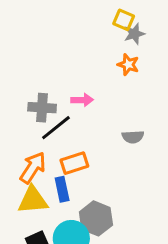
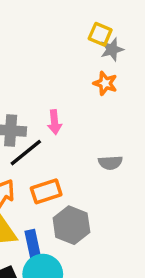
pink arrow: (82, 100) -> (55, 122), turned 85
blue rectangle: (62, 189) -> (33, 244), moved
gray hexagon: (96, 218) -> (71, 225), moved

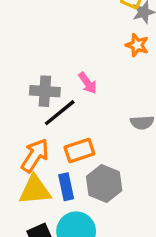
pink arrow: (55, 122) -> (88, 83), turned -30
blue rectangle: (33, 244) -> (66, 187), moved

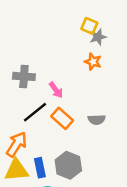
gray cross: (45, 91) -> (24, 76), moved
orange rectangle: (79, 151) -> (62, 118), moved, turned 60

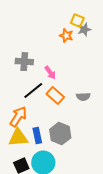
orange star: (93, 62) -> (66, 36), moved

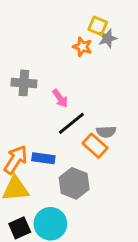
black line: (33, 91) -> (71, 123), moved
orange rectangle: (55, 96) -> (95, 146), moved
blue rectangle: (37, 136) -> (43, 158), moved, turned -70

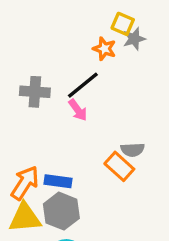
black line: (71, 123) -> (83, 85), moved
gray hexagon: (74, 183) -> (61, 211), moved

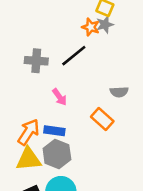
gray star: (134, 39) -> (105, 25), moved
pink arrow: (78, 110) -> (60, 97), moved
gray semicircle: (133, 150) -> (119, 92), moved

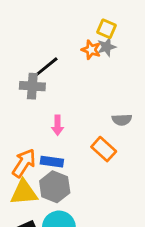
black line: (74, 56) -> (45, 68), moved
pink arrow: (60, 97) -> (58, 125), turned 36

